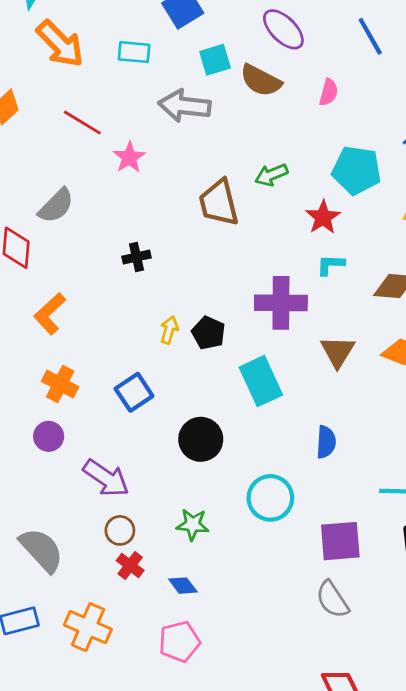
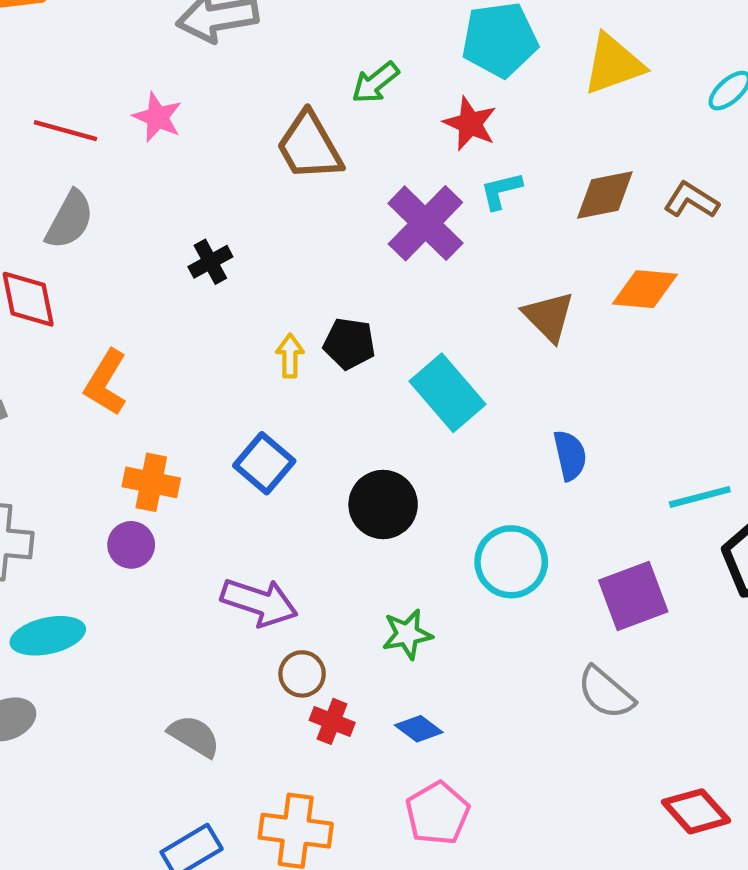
red line: (82, 123) -> (65, 131), moved
purple cross: (281, 303) -> (425, 223), moved, turned -30
purple circle: (49, 436) -> (131, 545), moved
gray semicircle: (42, 550) -> (194, 736), size x0.7
gray semicircle: (332, 599) -> (606, 693), moved

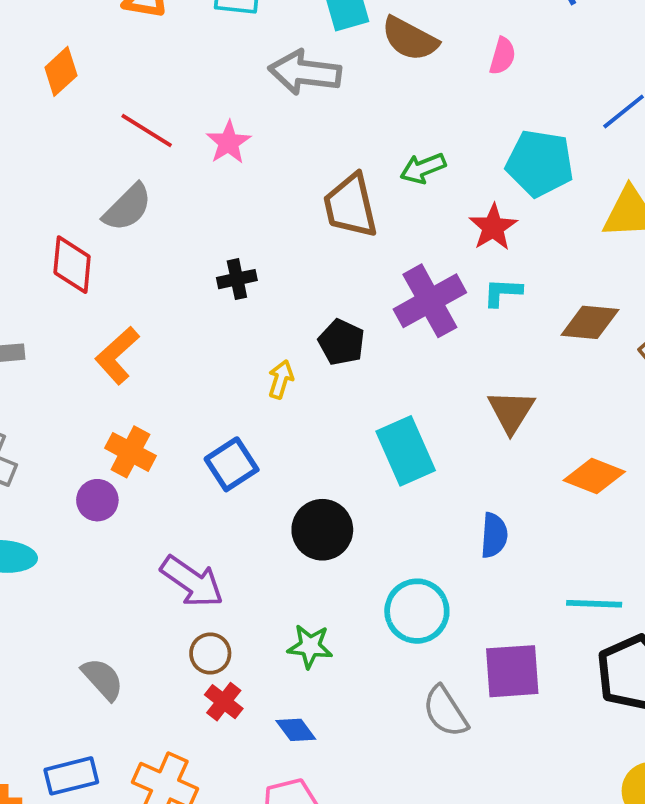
orange diamond: (645, 289) -> (594, 476), moved
black pentagon: (349, 344) -> (341, 342), moved
gray semicircle: (606, 693) -> (445, 711), moved

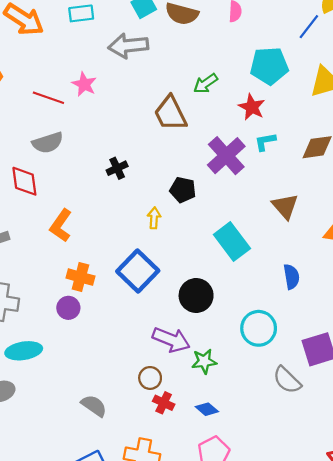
pink star: (228, 142) -> (84, 84), moved
gray semicircle: (128, 208) -> (48, 143), turned 40
blue square: (232, 464) -> (138, 271), size x1.4
purple arrow: (192, 582) -> (171, 340), moved

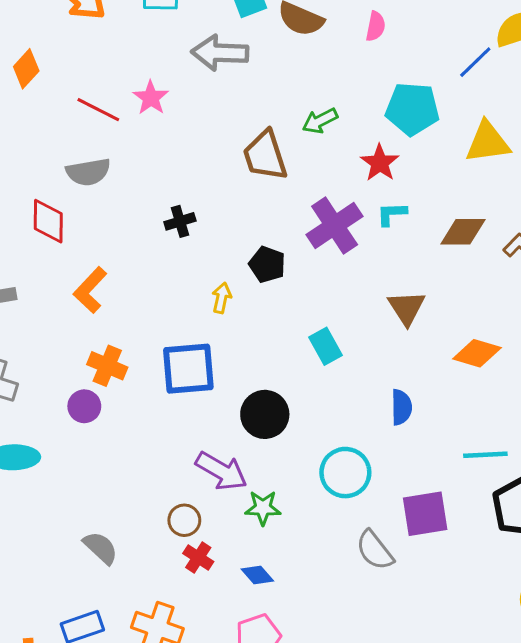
cyan rectangle: (232, 241) -> (325, 346), size x0.7
blue square: (138, 271) -> (188, 369), turned 33

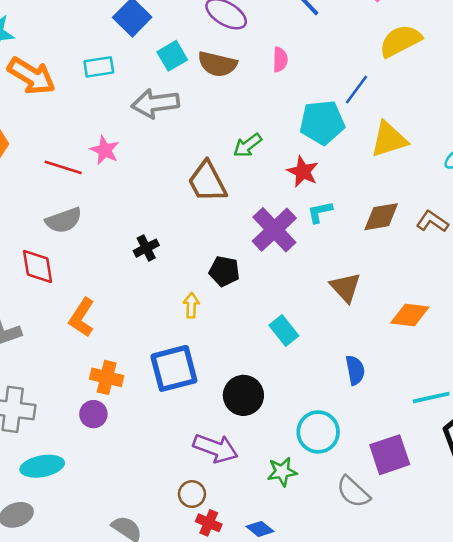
blue line: (475, 62) -> (356, 89), moved
green star: (263, 508) -> (282, 472), moved

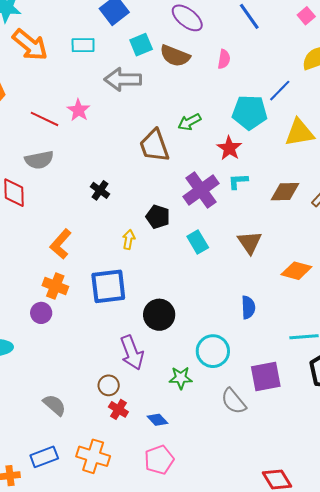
black cross: (146, 248) -> (100, 190), turned -36
orange L-shape: (82, 317) -> (61, 244), moved
cyan rectangle: (284, 331) -> (198, 242), moved
purple arrow: (216, 448) -> (132, 353), turned 40

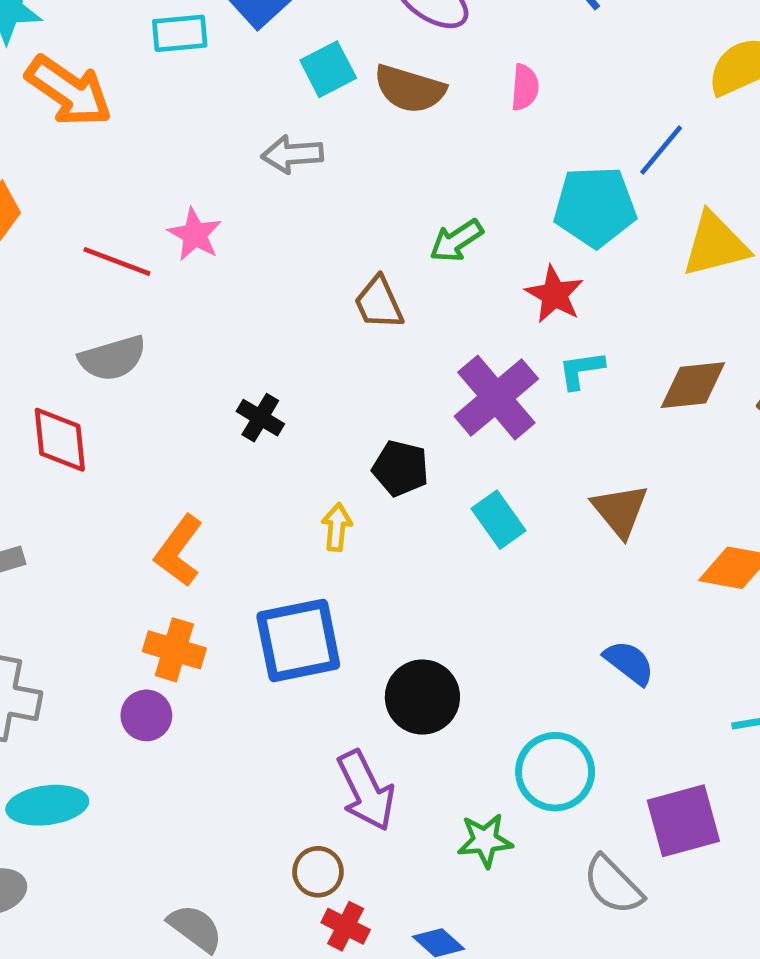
cyan rectangle: (83, 45) -> (180, 33), moved
gray arrow: (123, 79) -> (292, 154), size x0.7
brown trapezoid: (154, 146) -> (379, 303), size x0.7
blue semicircle: (248, 307) -> (629, 663), turned -45

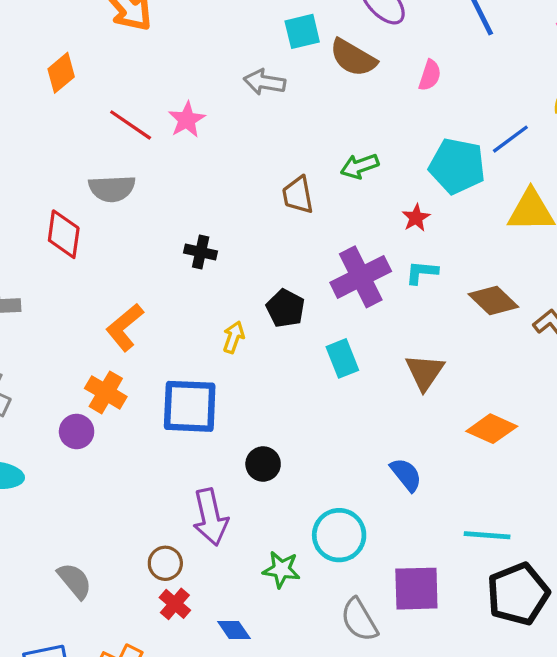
red star: (554, 294) -> (416, 218), size x0.7
brown diamond: (693, 385) -> (493, 300), turned 36
black cross: (260, 418) -> (201, 252), turned -32
black circle: (422, 697) -> (263, 464), size x0.7

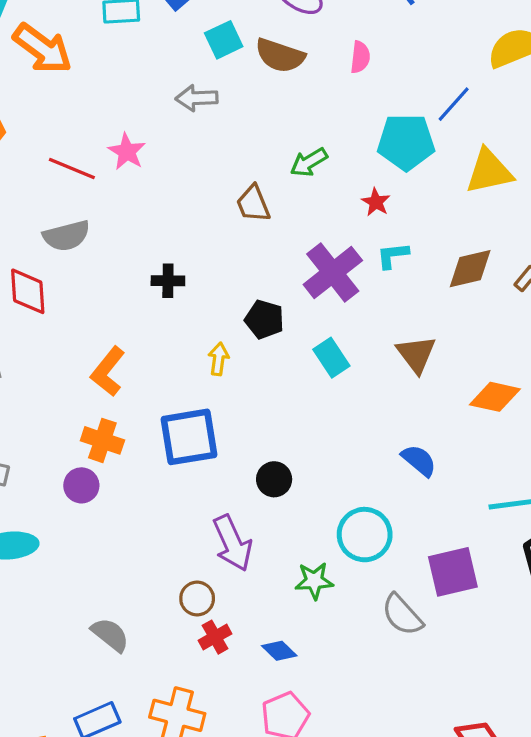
brown diamond: (493, 300) -> (470, 269), turned -45
red cross: (175, 604) -> (215, 637), turned 32

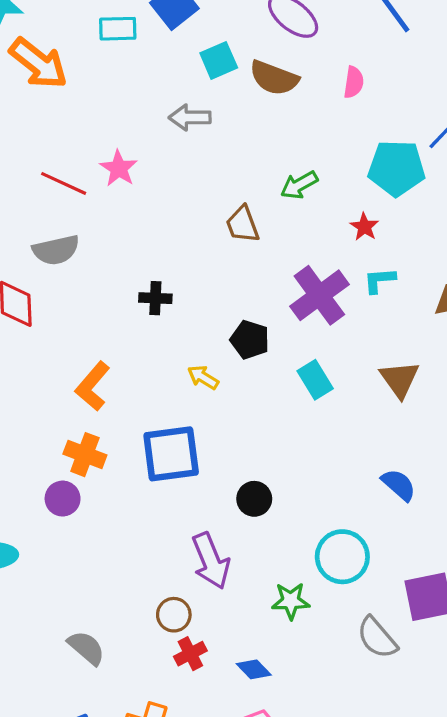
yellow arrow: (219, 359) -> (203, 377), turned -68

